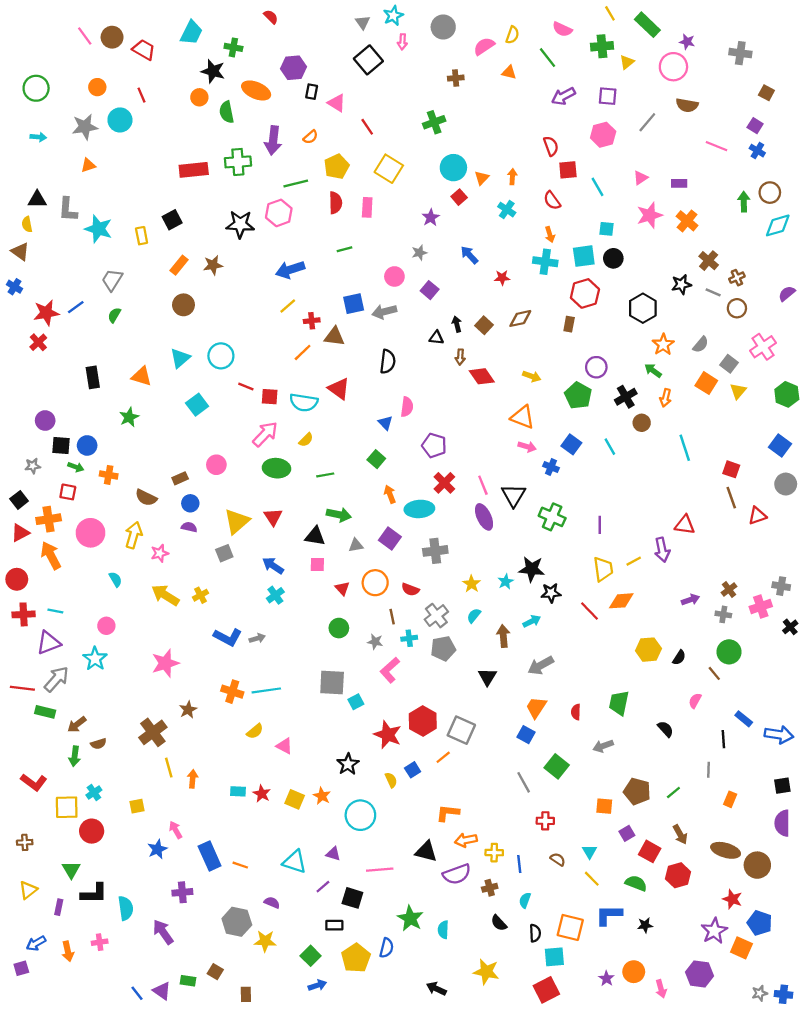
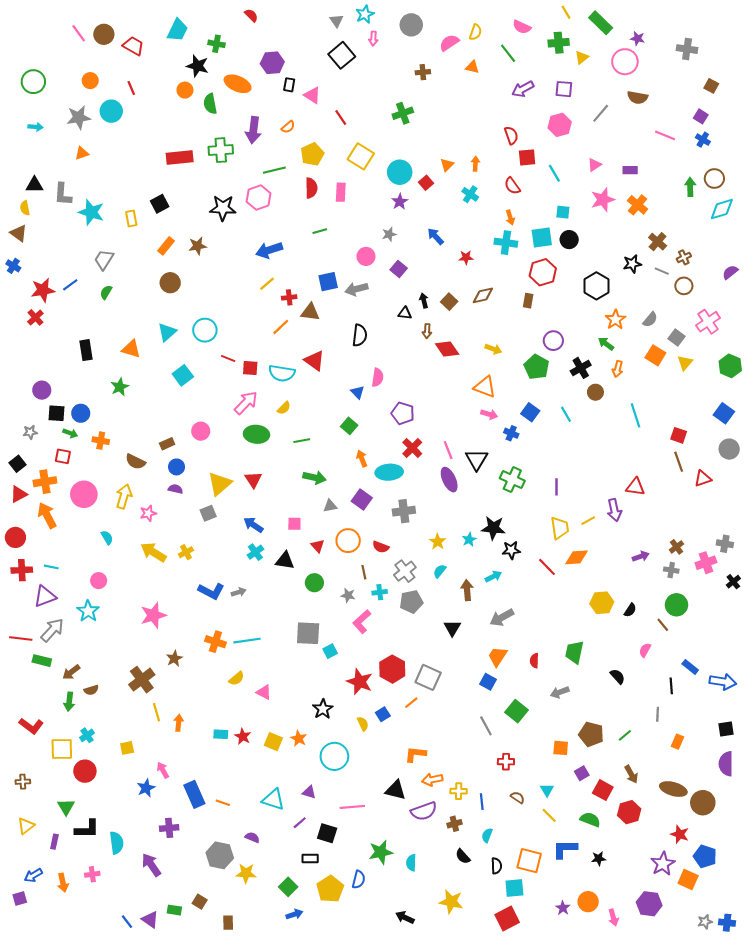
cyan circle: (453, 168) -> (400, 172), moved
black triangle: (315, 536) -> (285, 561), moved
green star: (410, 918) -> (381, 852), turned 30

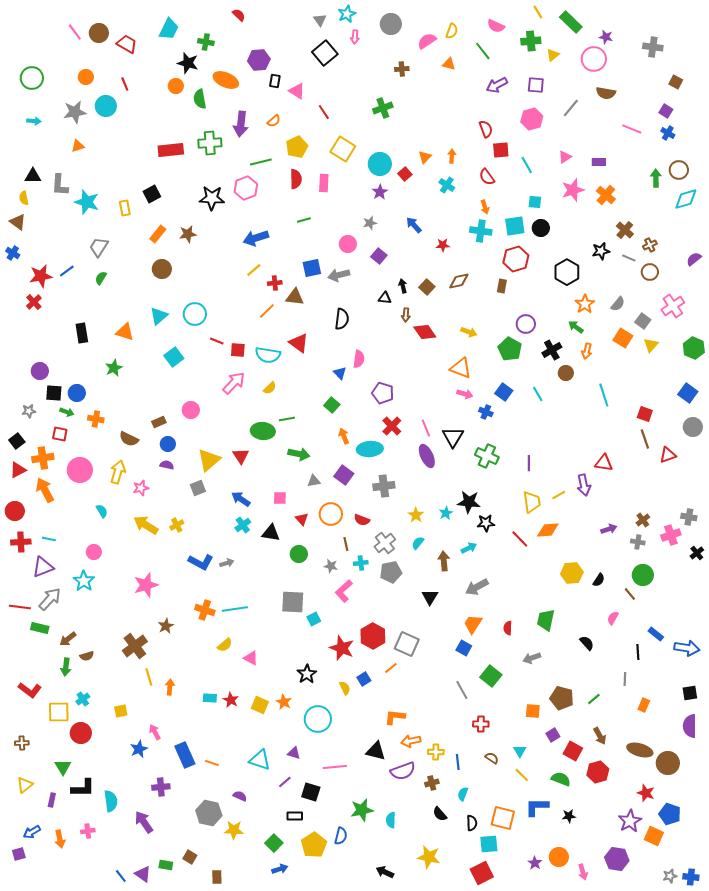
green ellipse: (257, 434) -> (263, 431), moved

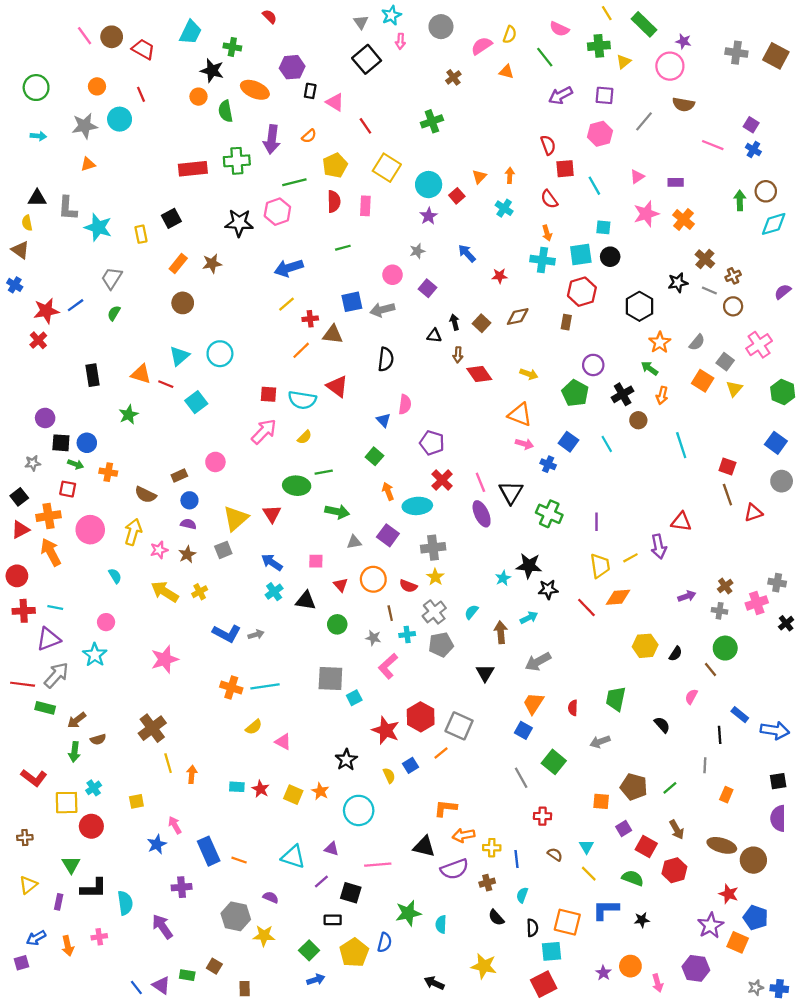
brown cross: (402, 69) -> (453, 77), turned -32
brown square: (676, 82) -> (776, 56), moved, size x1.6
red line: (217, 341) -> (166, 384), moved
yellow star: (416, 515) -> (435, 577), moved
brown star: (166, 626) -> (187, 554), moved

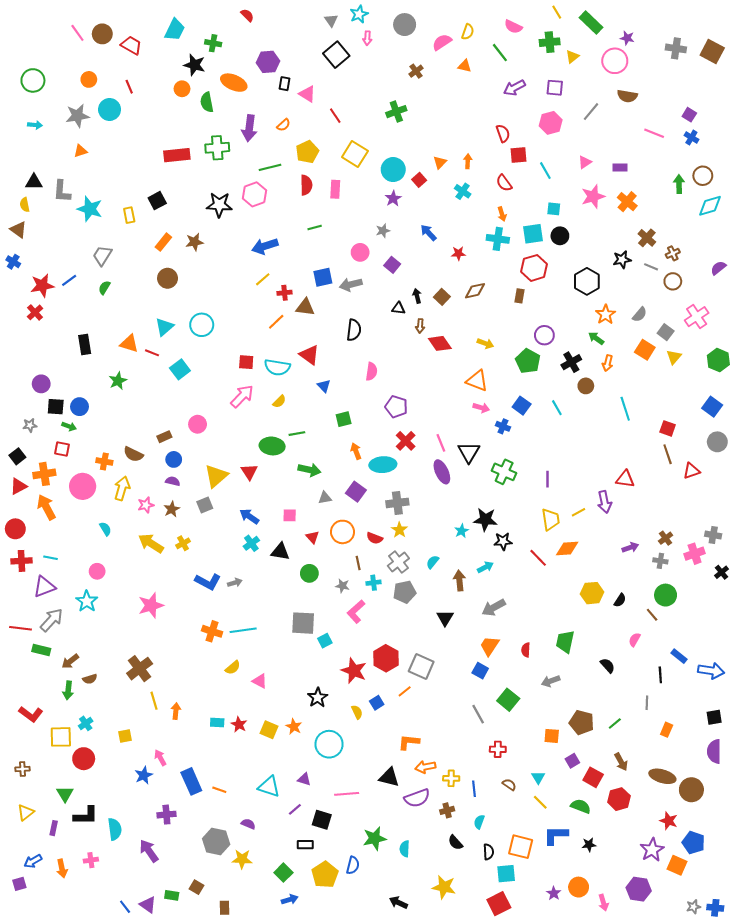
blue triangle: (383, 420) -> (324, 386), moved
green square: (374, 456) -> (344, 419), turned 35
orange cross: (108, 472) -> (104, 462), moved

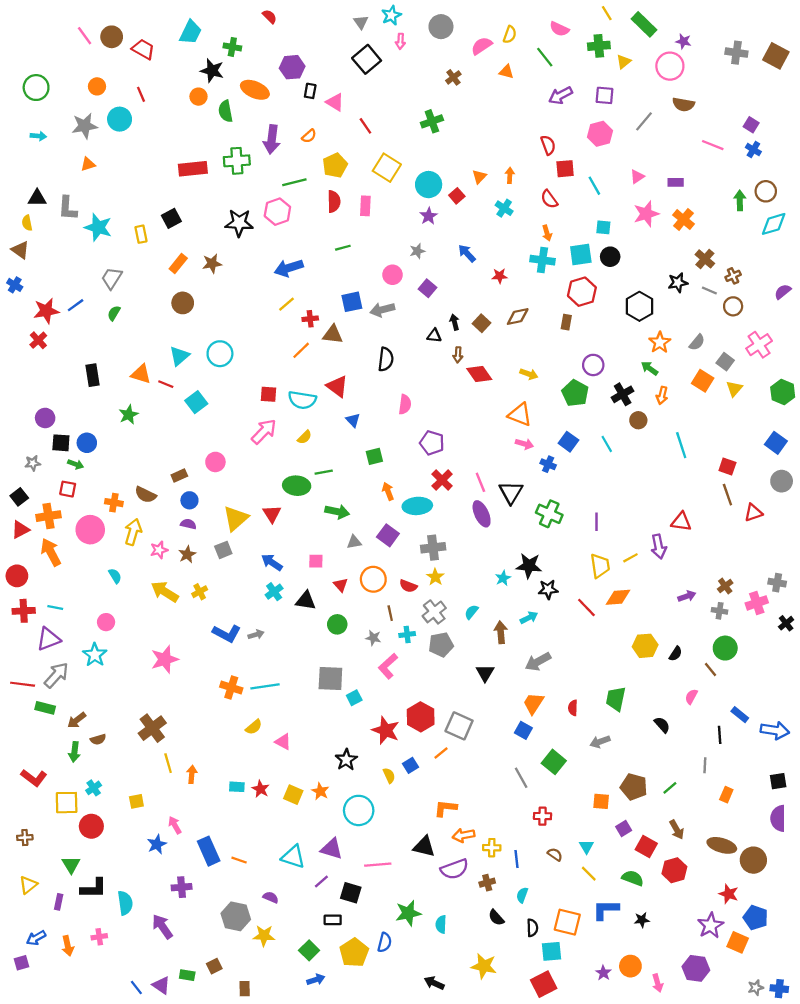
purple triangle: (304, 779) -> (332, 849), size x1.5
brown square: (197, 887) -> (214, 966), turned 32

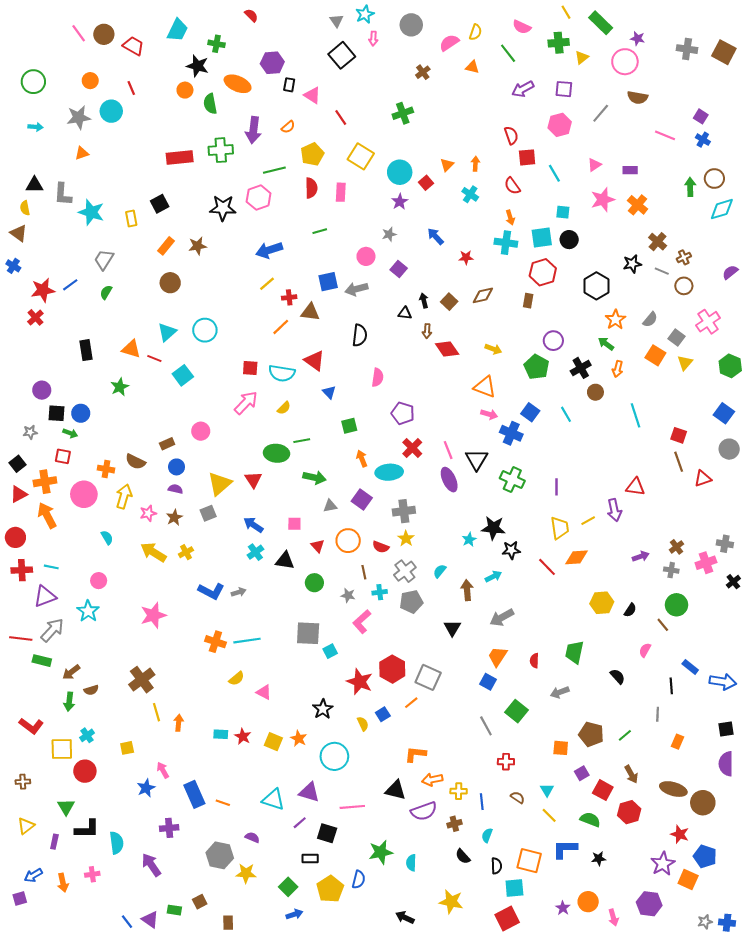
blue cross: (548, 464) -> (511, 433), size x1.5

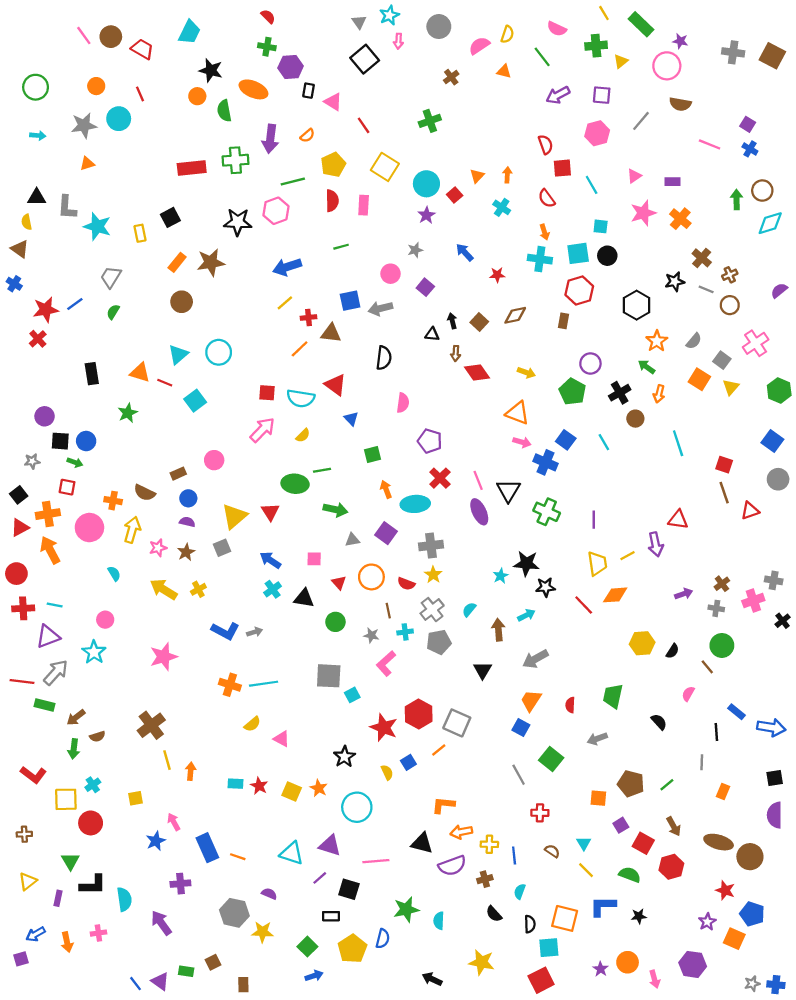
green cross: (217, 44) -> (267, 47), moved
brown star: (198, 246) -> (211, 262), size x1.4
purple star: (663, 864) -> (707, 922), size x0.7

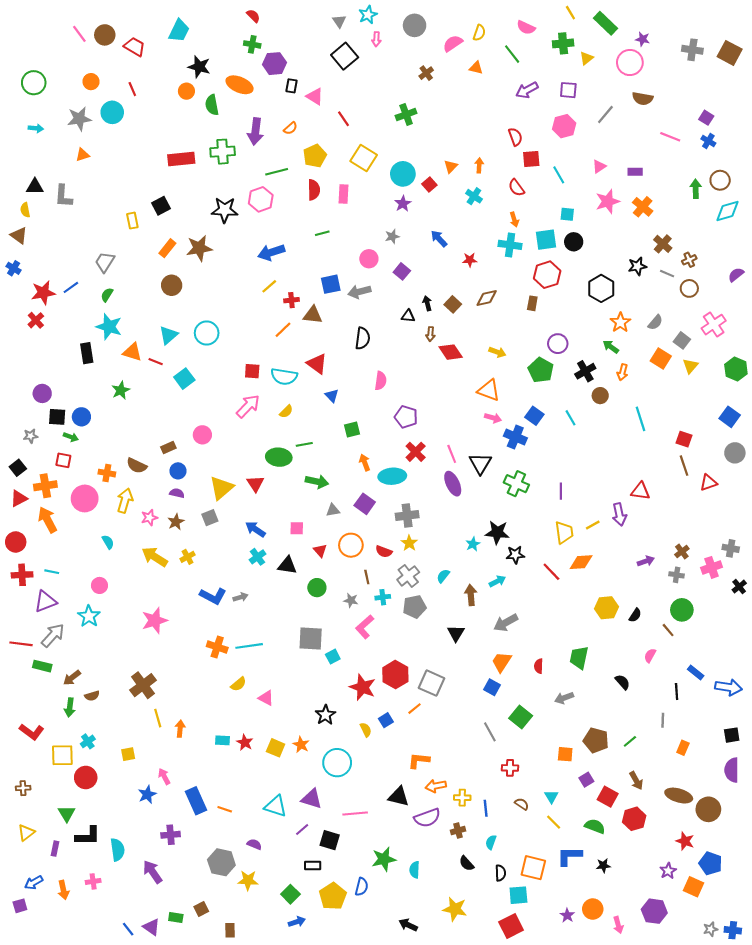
cyan star: (97, 226) -> (109, 327), moved

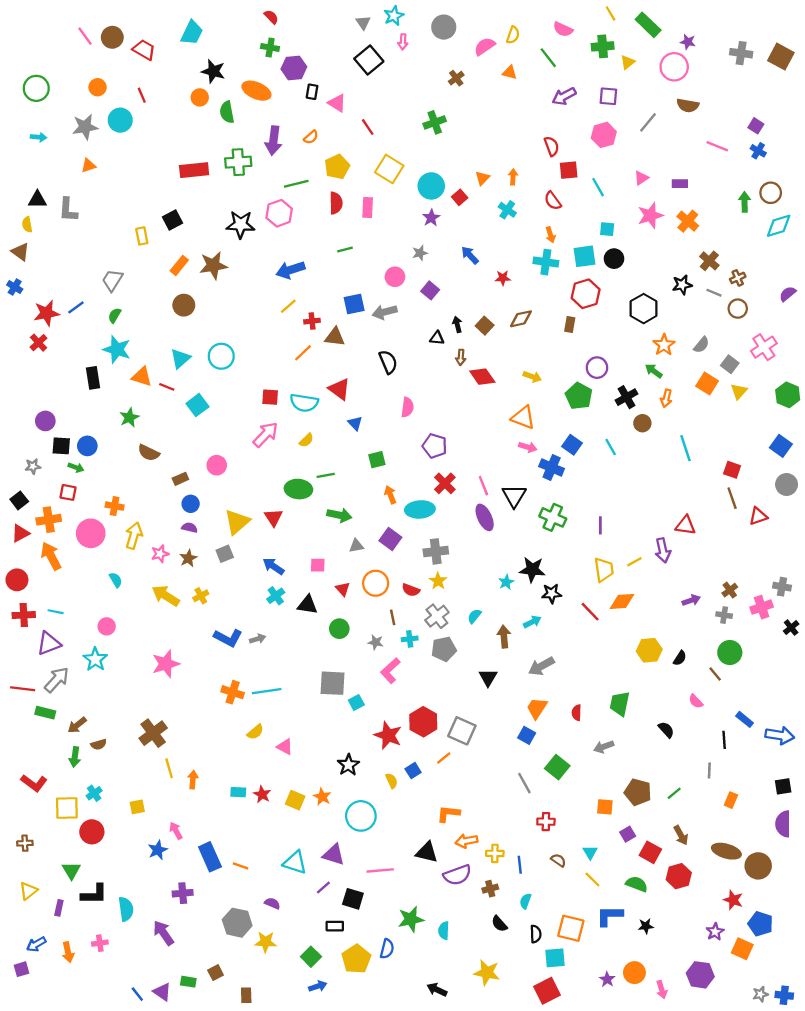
black semicircle: (363, 338) -> (388, 362), turned -30
brown semicircle: (137, 466) -> (149, 453), moved
pink semicircle: (650, 655) -> (696, 701), turned -72

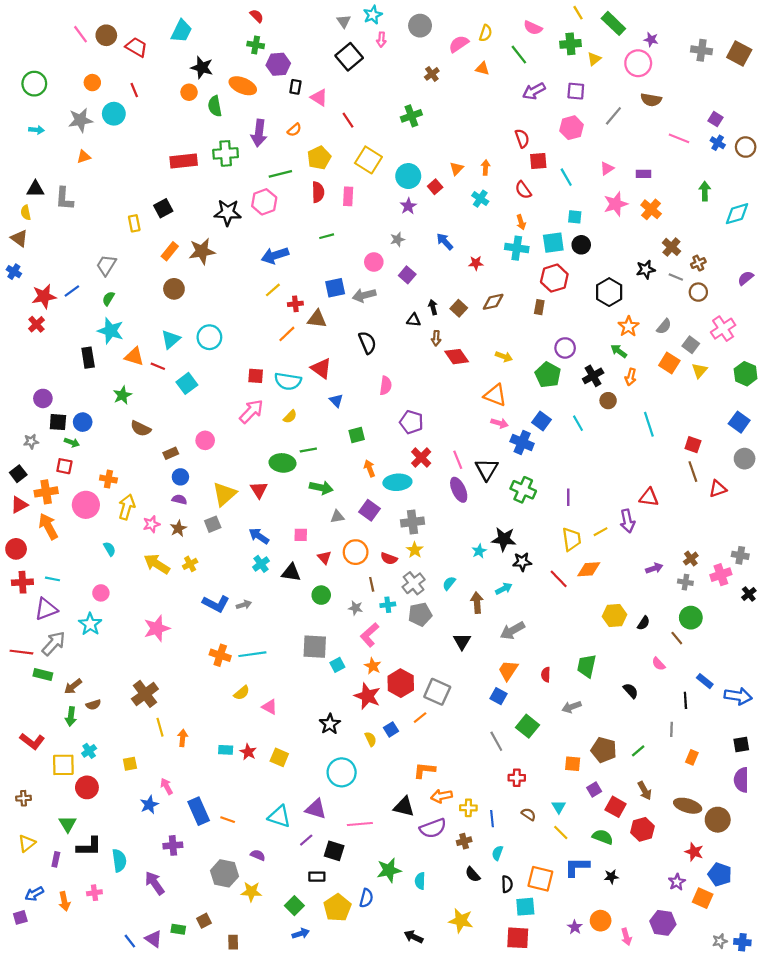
brown circle: (771, 193) -> (746, 147), moved
orange star: (322, 797) -> (373, 666), moved
red square: (547, 991) -> (518, 938), turned 30

